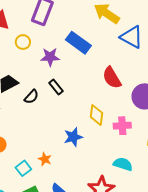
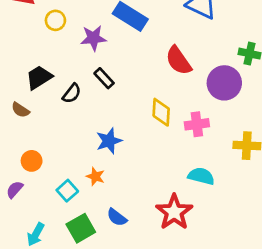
blue star: (73, 137) -> (109, 141), moved

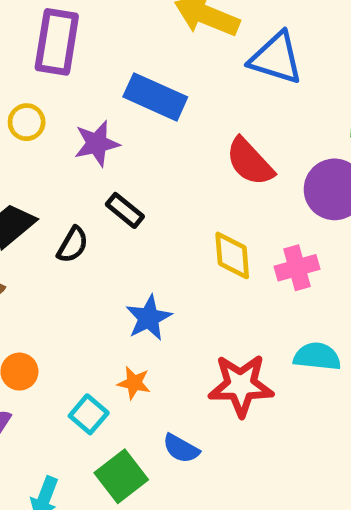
red star: (174, 212) -> (241, 385), moved, turned -30

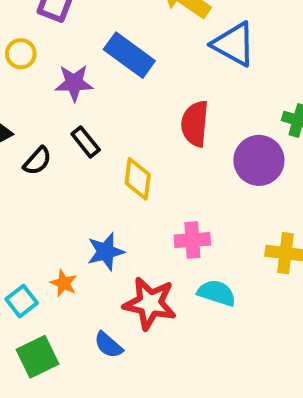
red semicircle: (250, 162) -> (195, 124), turned 36
yellow diamond: (232, 255) -> (138, 179), moved
pink cross: (297, 268) -> (192, 240), moved
blue star: (149, 318) -> (106, 252), moved
blue semicircle: (181, 449) -> (108, 345), moved

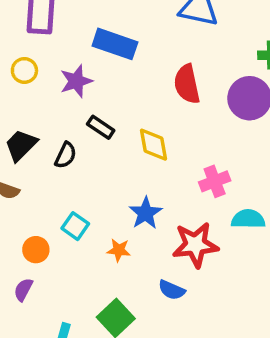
cyan square: (22, 301) -> (75, 226), moved

